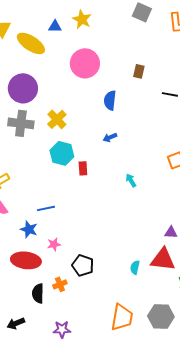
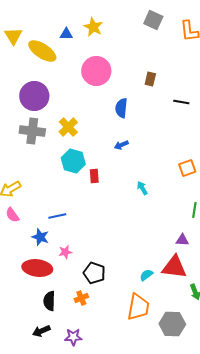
cyan semicircle: (135, 267) -> (146, 275), turned 40
orange cross: (60, 284) -> (81, 298), moved
orange trapezoid: (122, 317) -> (138, 307), moved
black arrow: (16, 323) -> (41, 331), moved

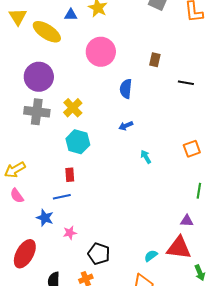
red rectangle: (94, 176) -> (70, 175), moved
cyan arrow: (142, 188) -> (146, 157), moved
red ellipse: (37, 268) -> (25, 254), moved, turned -68

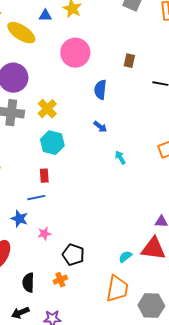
blue arrow: (126, 126) -> (100, 127), turned -120

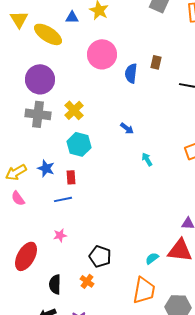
blue semicircle: (100, 90) -> (131, 73), moved
blue star: (19, 219) -> (46, 168), moved
pink star: (44, 234) -> (60, 235), moved
orange cross: (60, 280) -> (87, 281), turned -32

